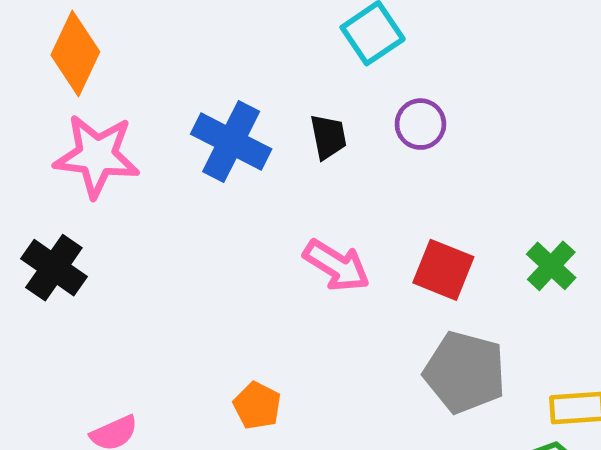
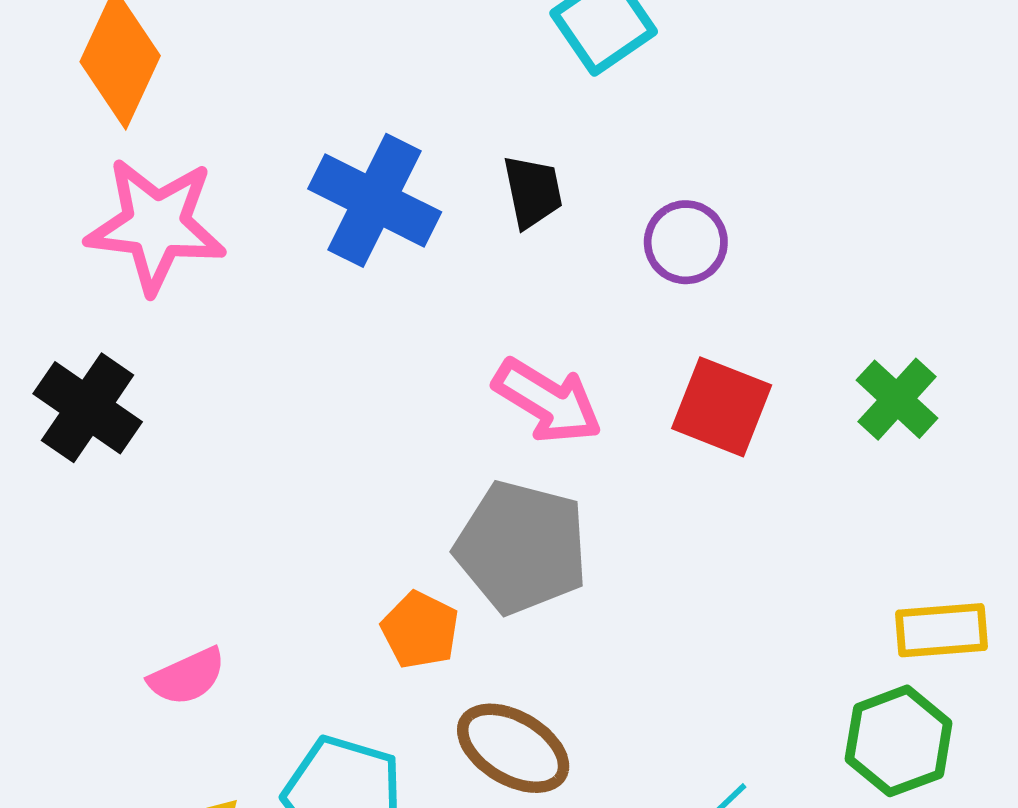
purple circle: (420, 124) -> (686, 242), moved
gray pentagon: (465, 372) -> (521, 547), moved

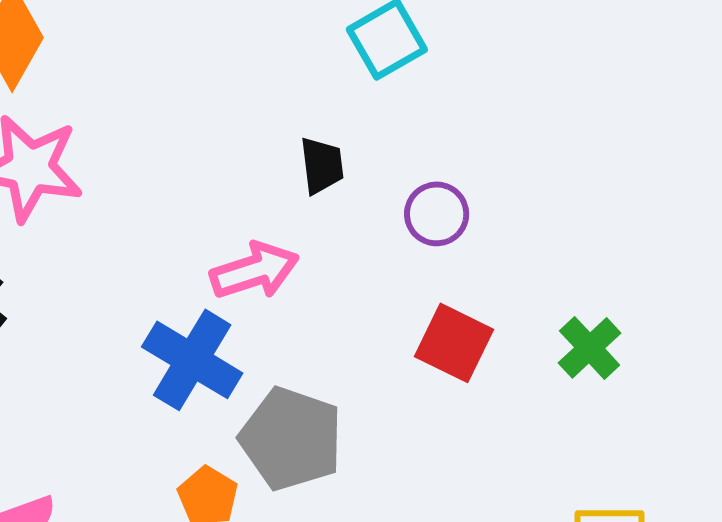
blue cross: (375, 200) -> (192, 360), moved
pink arrow: (548, 401) -> (254, 271), moved, turned -54

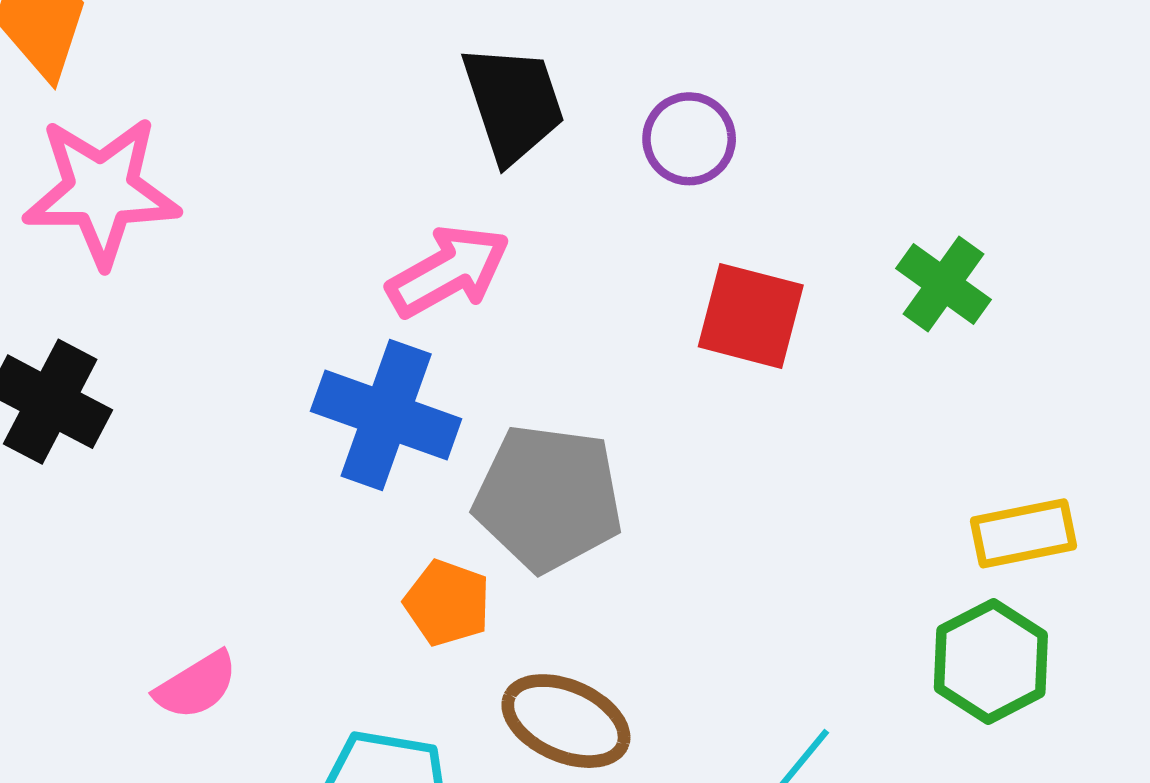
black trapezoid: (322, 165) -> (513, 103), size x1.5

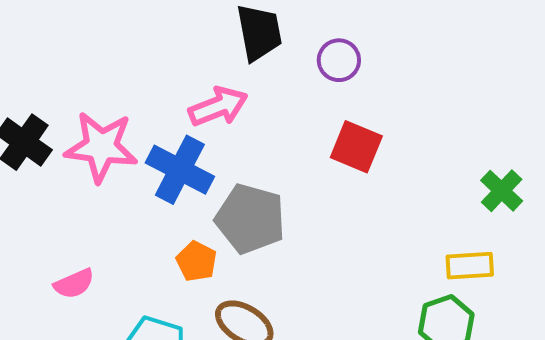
pink star: (101, 191) -> (101, 147), moved
green cross: (943, 284) -> (502, 191), moved

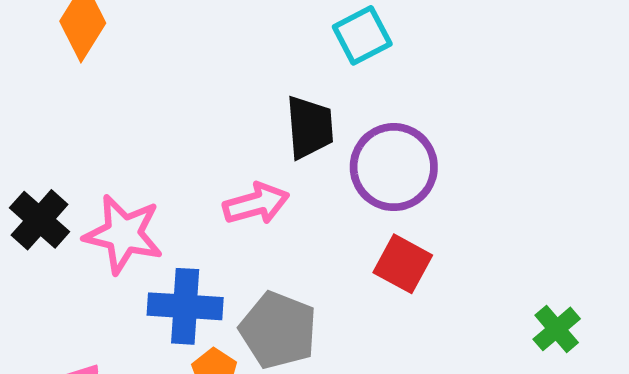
purple circle: (339, 60) -> (394, 167), size x1.8
blue cross: (180, 170) -> (185, 306), moved, turned -30

